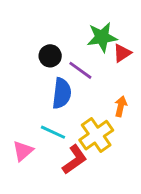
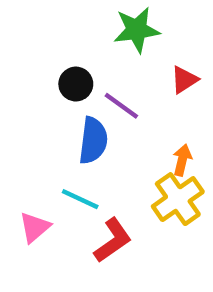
green star: (102, 37) -> (137, 30), moved
yellow cross: (96, 135) -> (178, 199), moved

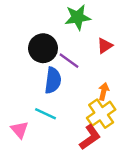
black circle: (76, 84) -> (43, 48), size x1.5
pink triangle: (35, 227) -> (20, 130), turned -30
red L-shape: (113, 240) -> (90, 137), moved

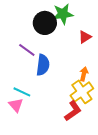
black circle: (43, 48) -> (45, 23), moved
purple line: (69, 61) -> (27, 50), moved
cyan line: (45, 114) -> (22, 92), moved

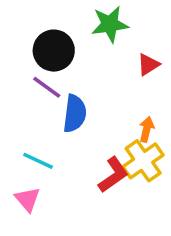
black circle: (45, 23) -> (54, 51), moved
pink triangle: (16, 105) -> (27, 199), moved
red L-shape: (73, 111) -> (113, 175), moved

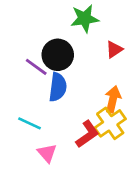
black circle: (54, 51) -> (58, 55), moved
orange arrow: (147, 129) -> (113, 99), size x1.4
pink triangle: (27, 199) -> (47, 153), moved

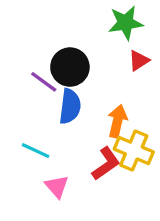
green star: (85, 19) -> (126, 23), moved
orange arrow: (113, 99) -> (117, 121), moved
yellow cross: (110, 123) -> (134, 151), turned -32

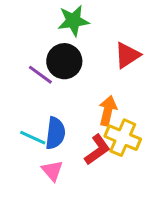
green star: (126, 23) -> (73, 21), moved
red triangle: (139, 60) -> (127, 55), size x1.4
blue semicircle: (70, 106) -> (55, 133), moved

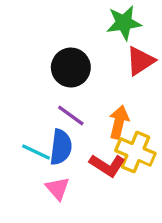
green star: (73, 21) -> (124, 23), moved
purple line: (40, 75) -> (71, 116), moved
red L-shape: (97, 150) -> (107, 165), turned 68

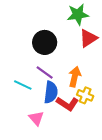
blue semicircle: (61, 147) -> (51, 92), moved
cyan line: (36, 152) -> (23, 85), moved
yellow cross: (135, 152) -> (85, 95), size x0.7

